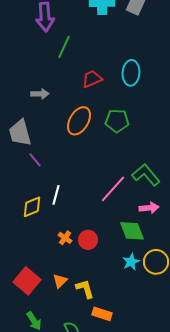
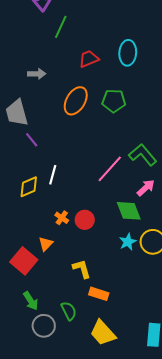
pink arrow: (149, 208) -> (146, 188), turned -36
orange triangle: (60, 281) -> (46, 244), moved

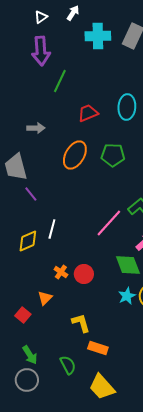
red square: (24, 261) -> (23, 315), size x0.6
gray circle: (44, 326) -> (27, 380), moved

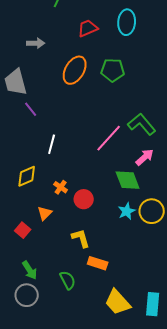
yellow diamond: (28, 241) -> (27, 176), moved
red circle: (84, 274) -> (84, 199), moved
yellow trapezoid: (102, 387) -> (118, 302), moved

